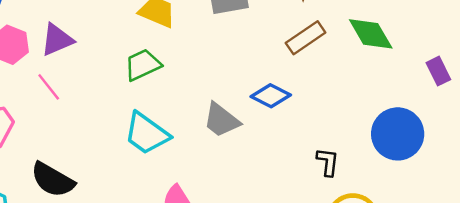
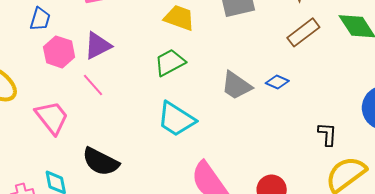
blue diamond: (271, 96) -> (277, 82), size x0.7
gray trapezoid: (221, 120) -> (236, 86), moved

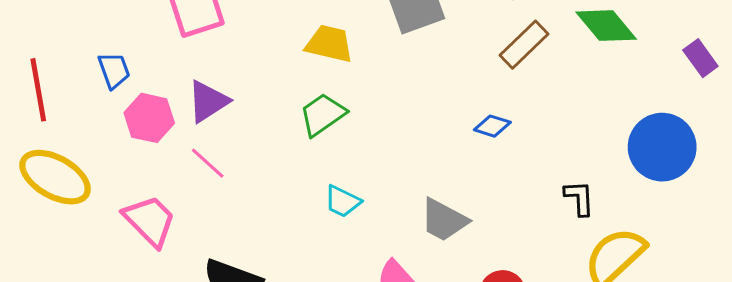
blue trapezoid: (40, 19) -> (114, 70), turned -30
gray trapezoid: (236, 86) -> (444, 220), moved
cyan trapezoid: (176, 119) -> (343, 201), size x0.6

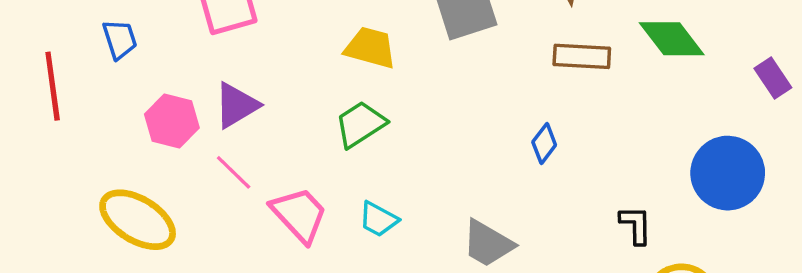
brown rectangle: (524, 45) -> (582, 56), turned 45
blue trapezoid: (114, 70) -> (120, 39), moved
blue diamond: (492, 126) -> (544, 144), turned -72
yellow ellipse: (55, 177) -> (138, 220), moved
pink trapezoid: (150, 221) -> (299, 215), moved

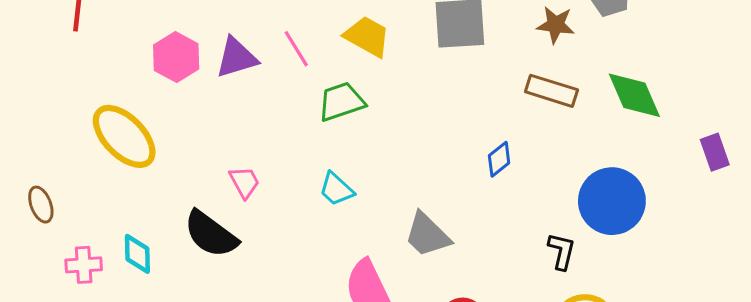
pink line: (234, 172) -> (296, 49), moved
blue circle: (728, 173) -> (612, 201), moved
pink trapezoid: (299, 215) -> (244, 182), moved, size x0.6

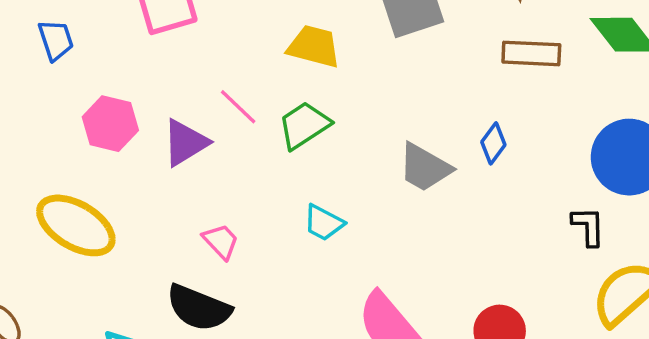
pink line: (296, 49) -> (238, 107), moved
purple triangle: (236, 58) -> (185, 143), moved
gray trapezoid: (427, 235) -> (425, 168), moved

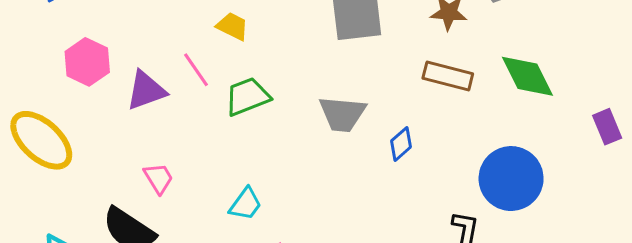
yellow trapezoid: (314, 46) -> (232, 26), moved, size x0.7
gray trapezoid: (425, 168) -> (342, 114), moved, turned -36
cyan trapezoid: (324, 223) -> (245, 204), moved, turned -93

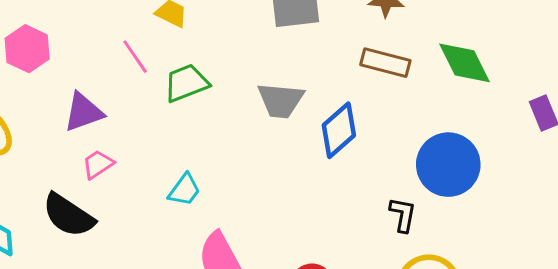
purple triangle: (146, 90) -> (83, 112), moved
blue diamond: (401, 144) -> (339, 130), size x1.6
pink trapezoid: (159, 178) -> (98, 164), turned -92

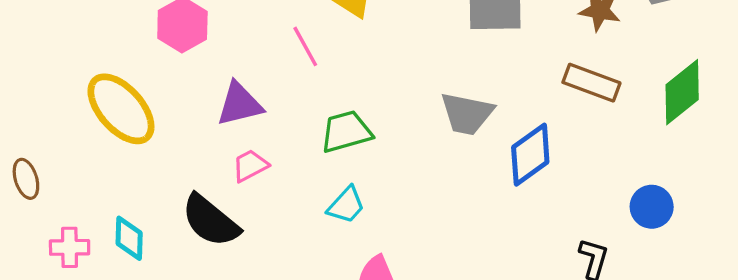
green diamond: (465, 63) -> (682, 92), turned 72
green trapezoid: (186, 83) -> (346, 132), moved
blue circle: (448, 165) -> (652, 207), size x0.6

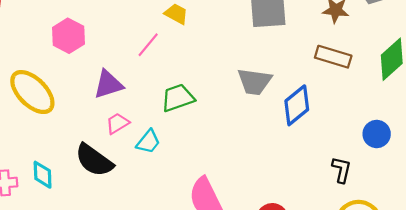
pink line: (305, 46) -> (148, 45), turned 72
cyan trapezoid: (346, 205) -> (148, 142), moved

